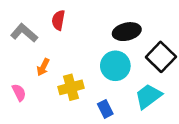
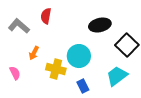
cyan circle: (115, 66) -> (79, 56), moved
yellow cross: (71, 87) -> (56, 69), turned 30

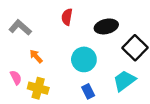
red semicircle: (46, 16) -> (67, 17), moved
orange arrow: (34, 53) -> (36, 56), turned 112
yellow cross: (56, 69) -> (38, 88), moved

